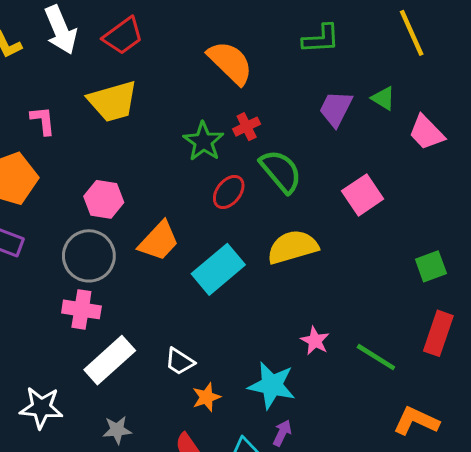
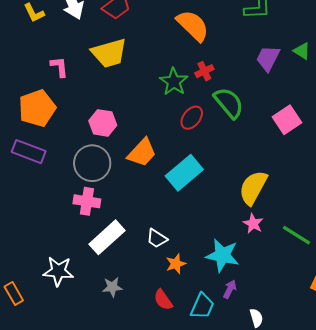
yellow semicircle: (293, 247) -> (253, 188), moved, turned -45

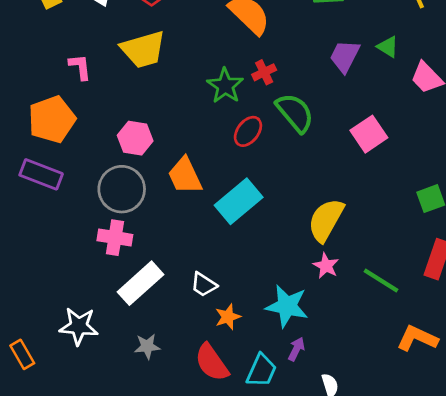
orange trapezoid: (142, 153) -> (185, 176), turned 112
red semicircle: (163, 300) -> (212, 362), size x1.4

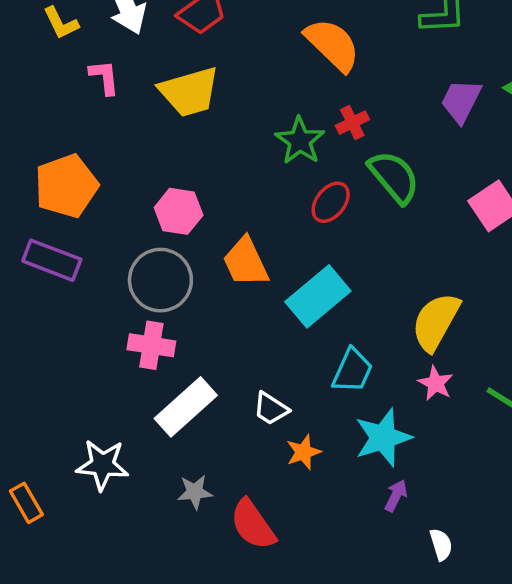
pink L-shape: (80, 67) -> (104, 77), moved
cyan star: (287, 306) -> (383, 438), turned -30
red semicircle: (212, 362) -> (253, 525), moved
cyan trapezoid: (261, 371) -> (352, 371), moved

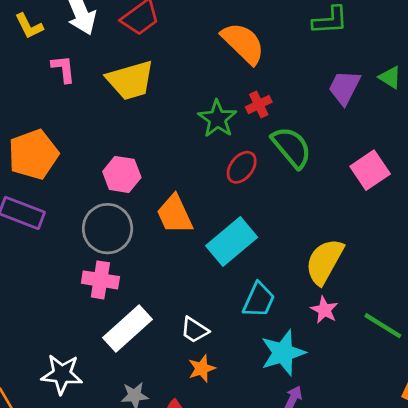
orange star: (303, 452) -> (202, 368), moved

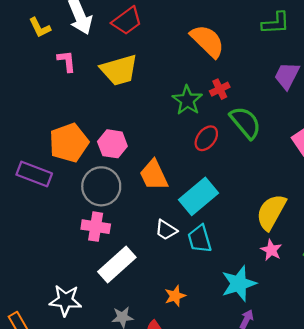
orange pentagon: (33, 154) -> (69, 143), moved
cyan trapezoid: (259, 300) -> (200, 239), moved, turned 140
white trapezoid: (195, 330) -> (166, 230), moved

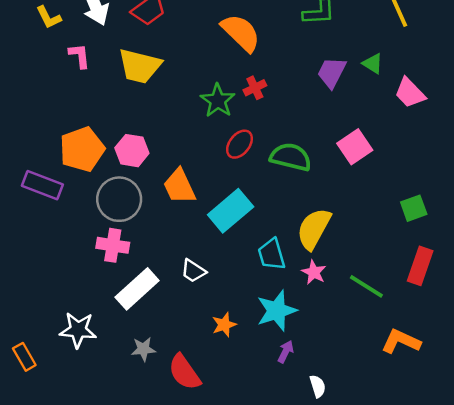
yellow trapezoid: (119, 70) -> (140, 66), turned 30
green semicircle: (245, 123) -> (291, 157), moved, turned -36
white trapezoid: (166, 230) -> (193, 271), moved
cyan trapezoid: (200, 239) -> (272, 254), moved
orange star: (175, 296) -> (224, 325), moved

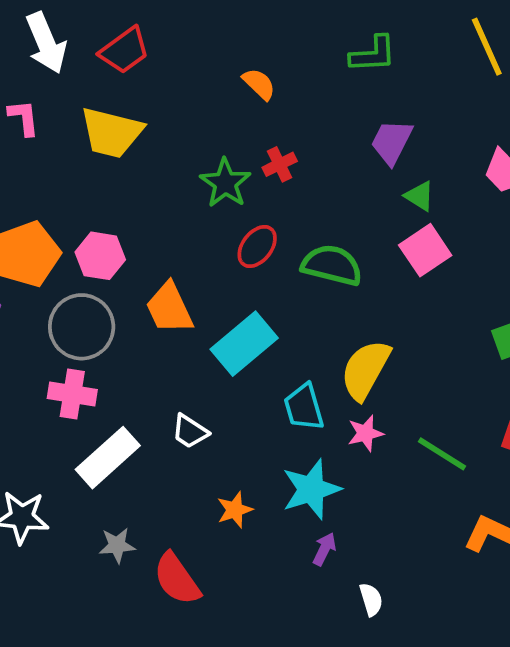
orange semicircle: (241, 33) -> (259, 84), size x0.6
green triangle: (373, 63) -> (420, 196), moved
pink star: (314, 272) -> (365, 433), turned 30

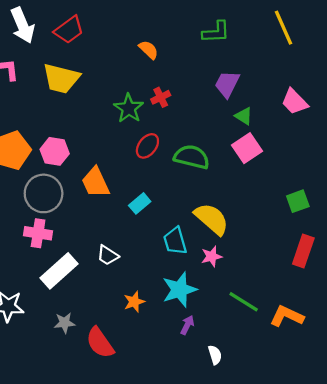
cyan rectangle: (244, 344) -> (140, 203), size x0.6
yellow semicircle: (365, 370) -> (212, 219), turned 102
green line: (442, 454) -> (244, 302), moved

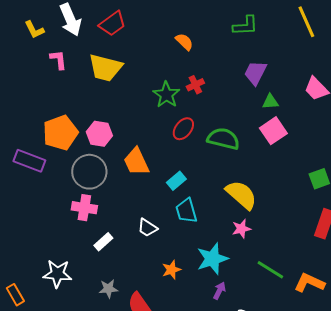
green triangle: (244, 116) -> (270, 102), turned -36
cyan trapezoid: (175, 241) -> (186, 211), moved
white rectangle: (59, 271) -> (103, 242), size x0.6

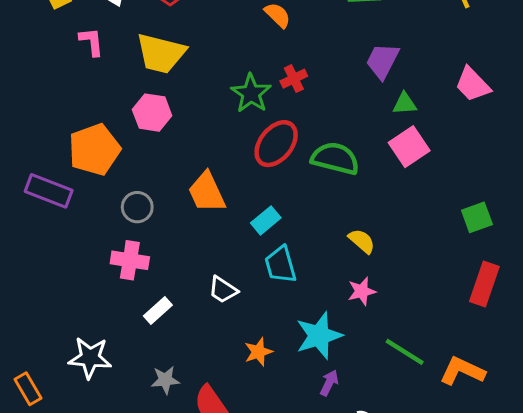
red ellipse: (183, 129) -> (276, 144), size x1.4
pink hexagon: (99, 134) -> (152, 113), moved
gray circle: (89, 172) -> (137, 207), size x0.6
yellow semicircle: (241, 195) -> (362, 241), size x0.6

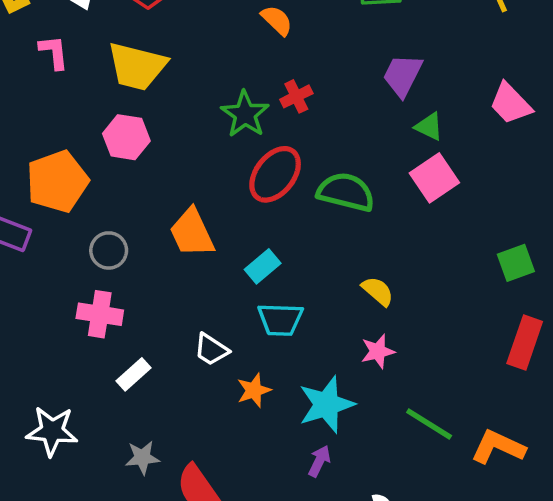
green triangle: (405, 104) -> (429, 127), turned 30
cyan trapezoid: (281, 265) -> (280, 320), turned -72
orange star: (258, 352) -> (254, 390), moved
purple arrow: (329, 383) -> (319, 461), moved

